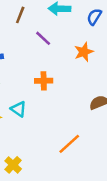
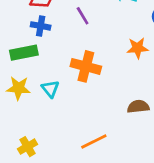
purple line: (43, 38) -> (83, 16), moved
orange cross: (44, 81) -> (86, 66), size x1.5

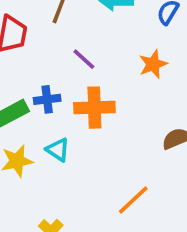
purple line: (83, 16) -> (84, 59), moved
blue cross: (41, 26) -> (47, 99), moved

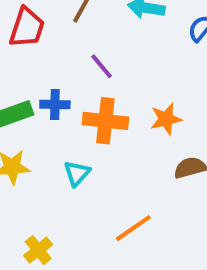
orange star: (153, 64) -> (166, 119), moved
cyan triangle: (58, 150) -> (77, 173), moved, turned 30

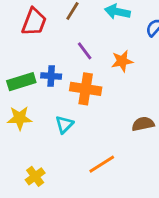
orange star: (166, 119) -> (122, 61), moved

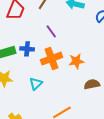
orange star: (122, 61) -> (76, 61), moved
orange cross: (86, 89) -> (51, 59), turned -30

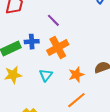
orange star: (76, 61) -> (76, 75), moved

